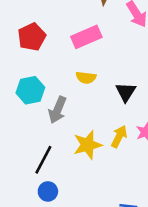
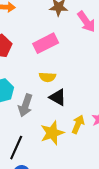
black triangle: (126, 92) -> (58, 97), moved, turned -30

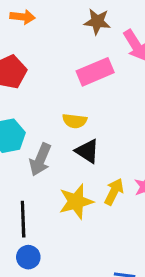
pink rectangle: (46, 43) -> (95, 72), moved
black line: (16, 148) -> (23, 219), turned -30

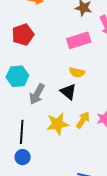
yellow semicircle: (75, 121) -> (77, 72), moved

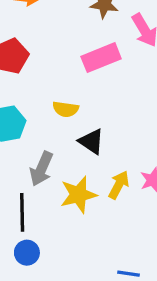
yellow semicircle: (77, 72) -> (66, 109), moved
gray arrow: (37, 94) -> (41, 169), moved

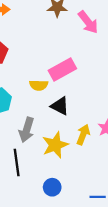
pink rectangle: (101, 58) -> (62, 70), moved
blue circle: (27, 253) -> (52, 187), moved

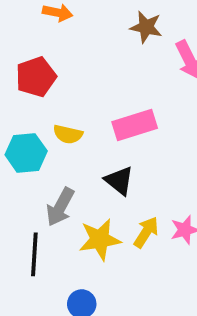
yellow semicircle: (39, 85) -> (68, 134), moved

